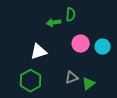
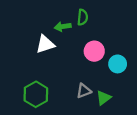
cyan circle: (103, 47) -> (118, 64), moved
white triangle: (39, 52) -> (45, 44), moved

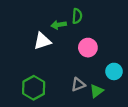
cyan circle: (118, 64) -> (114, 71), moved

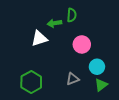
cyan circle: (114, 71) -> (97, 67), moved
green triangle: (97, 91) -> (101, 85), moved

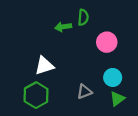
white triangle: (39, 38) -> (44, 66), moved
pink circle: (82, 44) -> (107, 42), moved

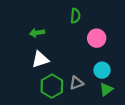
green arrow: (63, 27) -> (37, 33), moved
green hexagon: (36, 95) -> (52, 86), moved

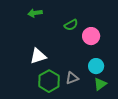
green semicircle: (75, 16) -> (71, 25), moved, turned 56
green arrow: (37, 33) -> (35, 13), moved

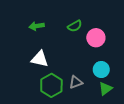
green arrow: (35, 13) -> (37, 26), moved
white triangle: (38, 56) -> (40, 59), turned 30

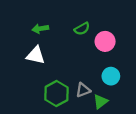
white triangle: (40, 59) -> (36, 55), moved
green triangle: (105, 89) -> (100, 102), moved

